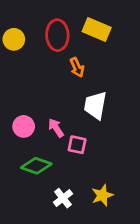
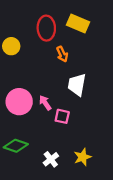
yellow circle: (14, 39) -> (11, 46), moved
pink circle: (24, 126) -> (19, 102), size x1.5
green diamond: (36, 166) -> (16, 146), moved

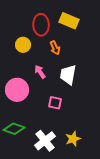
yellow circle: (11, 46) -> (23, 45), moved
pink arrow: (45, 103) -> (40, 72), moved
white cross: (51, 159) -> (45, 141), size x1.5

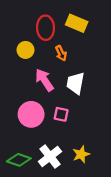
pink arrow: (40, 72) -> (44, 80), size x1.5
pink circle: (17, 90) -> (31, 114), moved
green diamond: (14, 129) -> (19, 160), moved

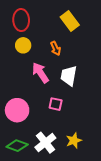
yellow rectangle: (77, 23) -> (70, 21), turned 30
red ellipse: (46, 28) -> (21, 20), moved
pink circle: (31, 114) -> (17, 110), moved

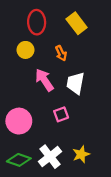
red ellipse: (21, 20) -> (37, 22), moved
pink square: (56, 104) -> (61, 114), turned -32

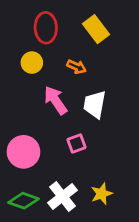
orange arrow: (61, 53) -> (76, 67), turned -40

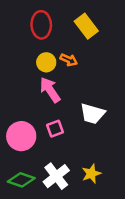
yellow circle: (32, 63) -> (46, 62), moved
white trapezoid: (95, 104) -> (93, 114), moved, turned -84
pink square: (76, 143) -> (55, 129), moved

